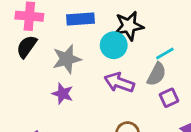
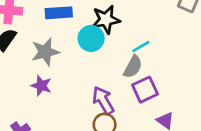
purple arrow: (119, 83) -> (103, 100), moved, turned 40
purple square: (169, 98) -> (145, 90), size x1.4

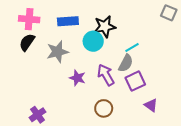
purple star: (41, 86) -> (77, 78), moved
purple arrow: (103, 100) -> (106, 75), moved

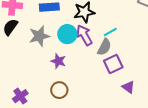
cyan circle: (93, 41) -> (67, 34), moved
purple arrow: (106, 75) -> (84, 35), moved
brown circle: (104, 108) -> (59, 90), moved

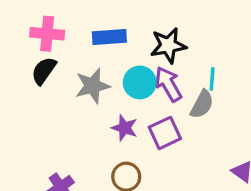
cyan line: (110, 32) -> (212, 79), turned -56
purple square: (113, 64) -> (165, 133), moved

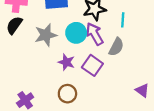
cyan line: (212, 79) -> (123, 20), moved
purple square: (165, 133) -> (92, 65), turned -30

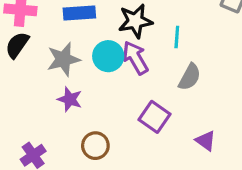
gray semicircle: (116, 47) -> (190, 77), moved
purple star: (66, 62) -> (70, 99), moved
purple square: (92, 65) -> (155, 117), moved

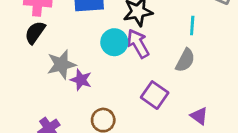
cyan line: (177, 37) -> (192, 26), moved
gray star: (63, 59) -> (61, 64), moved

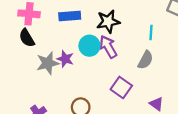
black semicircle: (35, 32) -> (27, 38), turned -66
purple star: (81, 80) -> (65, 59), moved

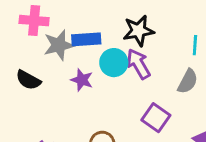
blue rectangle: (70, 16) -> (86, 39), moved
black semicircle: (27, 38) -> (28, 80), moved, turned -30
gray star: (48, 63) -> (59, 45), moved

